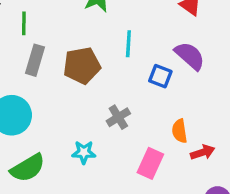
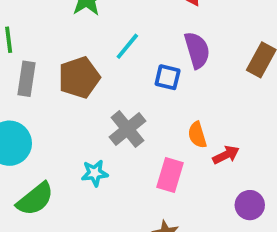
cyan line: (128, 44) -> (127, 46), turned 44
purple semicircle: (190, 56) -> (197, 50), turned 40
gray cross: (118, 117) -> (127, 129), size x1.4

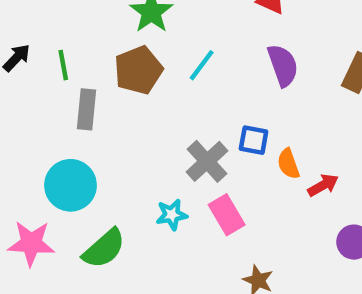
blue square: (168, 77) -> (254, 140), moved
brown pentagon: (79, 78) -> (138, 70), moved
pink rectangle: (170, 175) -> (227, 215), moved, turned -44

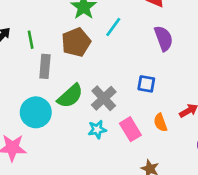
cyan line: (202, 65) -> (113, 27), moved
gray cross: (207, 161) -> (104, 98), moved
orange semicircle: (288, 164) -> (160, 123), moved
green semicircle: (104, 249) -> (70, 96), moved

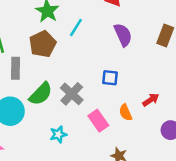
cyan star: (97, 129) -> (58, 134), moved

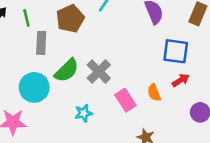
blue square: (110, 78) -> (176, 51), moved, size x1.5

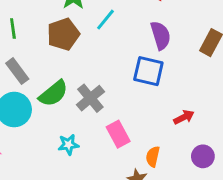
gray rectangle: (41, 43) -> (17, 71), moved, turned -45
blue square: (176, 51) -> (148, 71), moved
orange semicircle: (154, 93) -> (153, 157), moved, turned 30

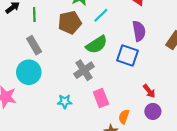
green semicircle: (53, 93) -> (97, 45), moved
red arrow: (184, 117) -> (149, 91), turned 72
purple circle: (203, 156) -> (153, 111), moved

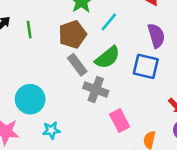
gray rectangle: (34, 45) -> (77, 65), moved
gray cross: (84, 70) -> (96, 90), turned -30
cyan star: (65, 101) -> (51, 130), moved

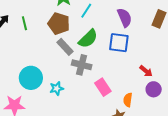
brown pentagon: (72, 34) -> (59, 24), turned -30
cyan star: (51, 130) -> (57, 88), moved

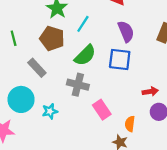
gray rectangle: (65, 47) -> (37, 68), moved
red arrow: (146, 71) -> (150, 91), turned -48

